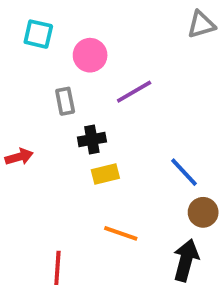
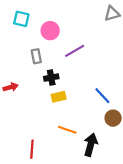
black arrow: (186, 260) -> (91, 145), moved

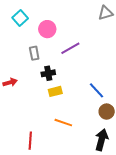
cyan square: (21, 19) -> (20, 18), turned 35
black arrow: (91, 145) -> (102, 140), moved

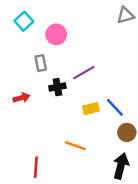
purple line: (70, 48) -> (84, 73), moved
red arrow: (10, 82) -> (22, 98), moved
yellow rectangle: (55, 91) -> (91, 109), moved

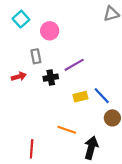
red arrow: (22, 98) -> (19, 77), moved
black arrow: (121, 166) -> (91, 148), moved

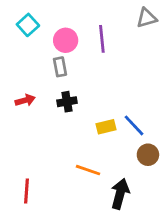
gray rectangle: (36, 56) -> (60, 67), moved
purple line: (74, 65) -> (102, 39), moved, turned -66
red line: (32, 149) -> (27, 191), moved

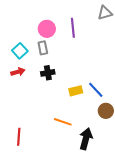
cyan square: (28, 25) -> (20, 51), moved

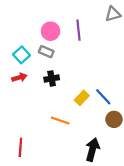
gray rectangle: (43, 48) -> (46, 52), turned -56
yellow rectangle: (76, 91) -> (82, 98), turned -32
orange line: (63, 122) -> (60, 120), moved

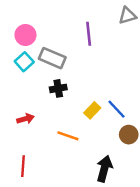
pink circle: (51, 31) -> (25, 35), moved
gray rectangle: (46, 52) -> (52, 58), size x1.5
red arrow: (19, 77) -> (25, 119), moved

